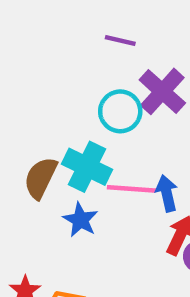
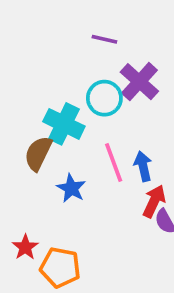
cyan cross: (87, 167) -> (64, 124), moved
pink line: (131, 189) -> (114, 163), turned 66

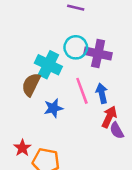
purple cross: (139, 82) -> (98, 54), moved, turned -30
blue star: (71, 188) -> (53, 108), turned 30

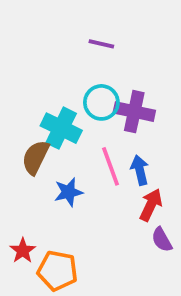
purple semicircle: (117, 131) -> (162, 240), moved

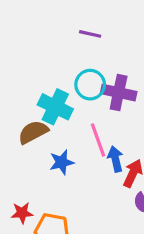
brown semicircle: (36, 157) -> (33, 132), turned 36
blue arrow: (140, 170) -> (115, 159), moved
red star: (23, 251) -> (22, 213), turned 30

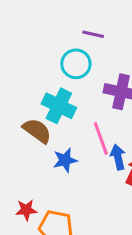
cyan circle: (90, 85) -> (76, 64), moved
brown semicircle: (33, 132) -> (37, 131), turned 64

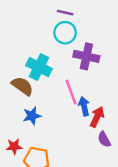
cyan circle: (76, 64) -> (65, 33), moved
blue star: (65, 160) -> (32, 116), moved

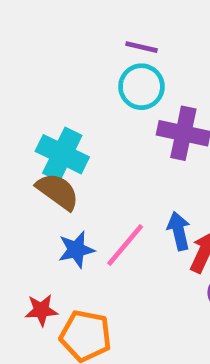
cyan cross: (39, 67) -> (62, 154), moved
pink line: (71, 92) -> (125, 245), moved, turned 60

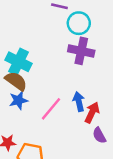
cyan circle: (141, 87) -> (79, 23), moved
blue star: (76, 250) -> (18, 100), moved

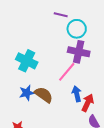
brown semicircle: (16, 81) -> (44, 95), moved
pink line: (51, 109) -> (67, 72), moved

